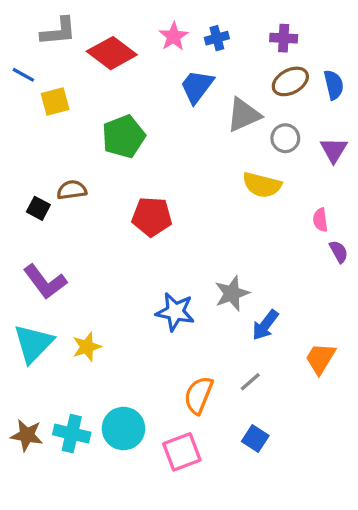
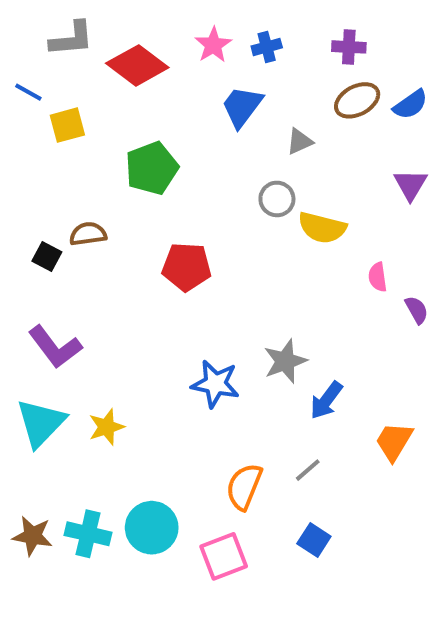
blue semicircle: (334, 85) -> (410, 104), turned 68
gray triangle: (244, 115) -> (300, 141), size x0.6
gray circle: (285, 138) -> (277, 199), moved
pink semicircle: (320, 220) -> (378, 277), moved

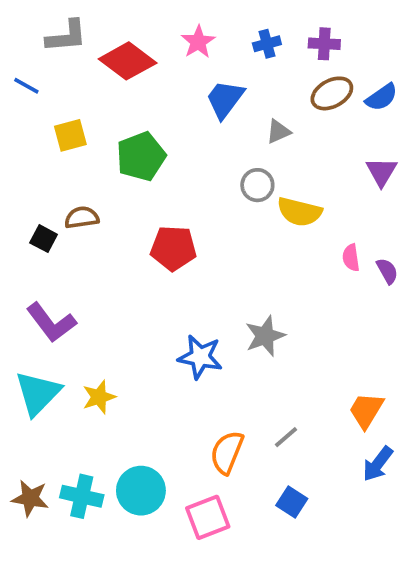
blue cross: (267, 47) -> (267, 44), moved
yellow square: (67, 125) -> (70, 135), moved
purple semicircle: (417, 310) -> (387, 271), moved
blue arrow: (326, 400) -> (378, 464), moved

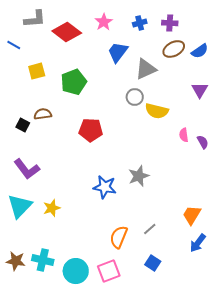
gray triangle: (278, 132) -> (146, 69), size x1.6
cyan circle: (141, 491) -> (76, 271), moved

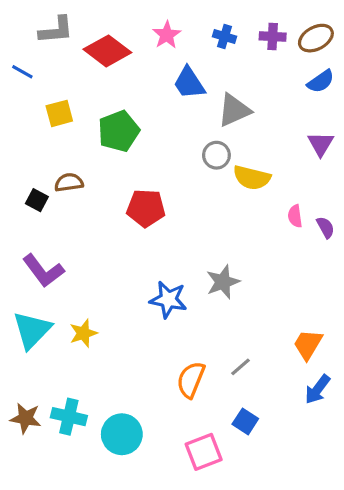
blue cross: (140, 23) -> (224, 36), turned 32
brown ellipse: (174, 49) -> (316, 38), moved
blue trapezoid: (118, 52) -> (189, 83), turned -70
pink square: (109, 271) -> (204, 452), moved

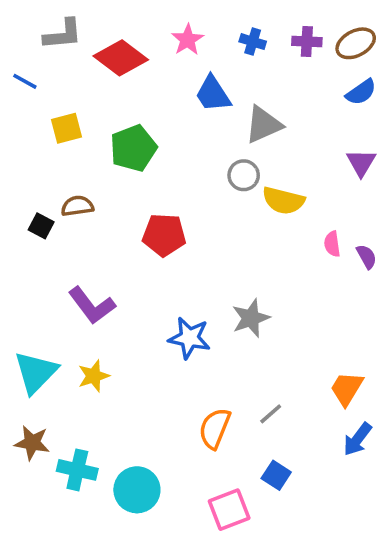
purple L-shape: (43, 271) -> (92, 305), moved
brown star: (26, 418) -> (32, 443), moved

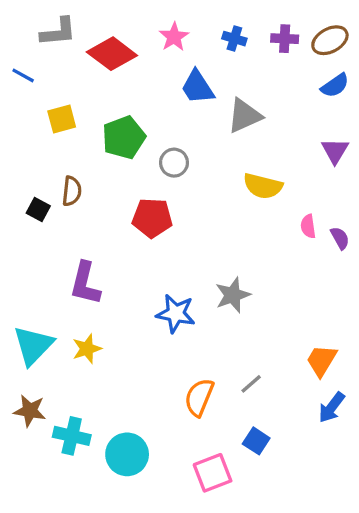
gray circle: (244, 175) -> (174, 163), moved
brown semicircle: (77, 206) -> (72, 191), turned 104
purple L-shape: (92, 305) -> (85, 283), turned 51

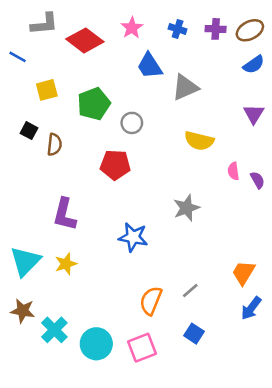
black square: (38, 210) -> (29, 131), moved
gray star: (233, 295) -> (186, 208), moved
cyan cross: (72, 436) -> (54, 330), turned 32
pink square: (213, 473) -> (142, 348), moved

